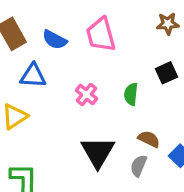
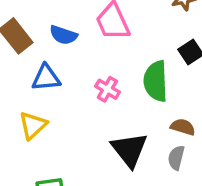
green semicircle: (131, 94) -> (156, 81), size x1.6

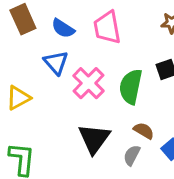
blue triangle: (46, 78) -> (56, 63), moved, turned 40
pink cross: (107, 89) -> (88, 83), size x1.5

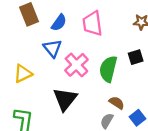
blue semicircle: (63, 28) -> (59, 23), turned -90
black triangle: (94, 139) -> (65, 99), moved

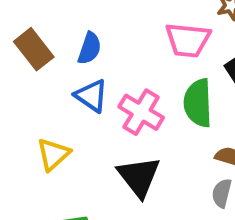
pink trapezoid: (92, 23) -> (188, 40), moved, turned -60

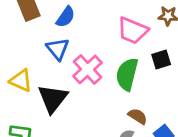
yellow triangle: (53, 154) -> (21, 80), turned 50
black triangle: (139, 177) -> (53, 98), moved

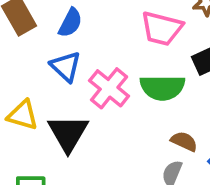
green semicircle: (127, 74) -> (162, 88), turned -96

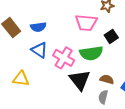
blue semicircle: (70, 23) -> (38, 27), turned 63
black triangle: (68, 133) -> (80, 80), moved

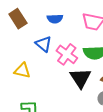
blue semicircle: (38, 27) -> (55, 19), moved

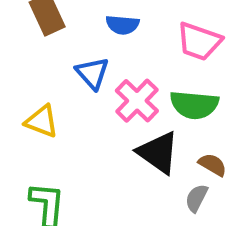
black triangle: (80, 78) -> (158, 153), turned -30

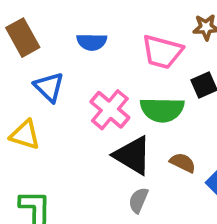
blue triangle: (92, 73) -> (49, 87), moved
gray semicircle: (197, 198) -> (138, 200), moved

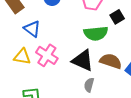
pink cross: (110, 110) -> (47, 55), moved
brown semicircle: (183, 163) -> (111, 61), size x1.5

